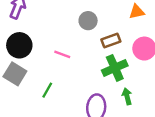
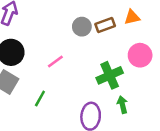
brown rectangle: (111, 41) -> (105, 25), moved
pink line: (62, 54) -> (55, 61), turned -56

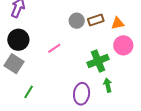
orange triangle: (132, 17) -> (118, 23), moved
green line: (40, 99) -> (29, 92), moved

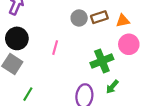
pink line: (54, 48) -> (55, 48), turned -40
green arrow: (108, 85) -> (112, 87), turned -128

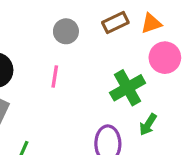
gray circle: (79, 18) -> (66, 31), moved

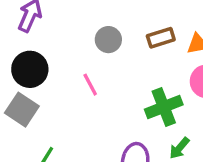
pink line: (55, 76) -> (90, 85), turned -45

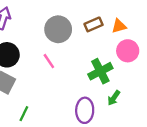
gray circle: (108, 40) -> (58, 29), size x1.5

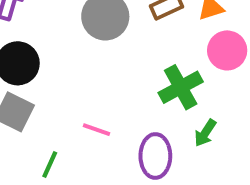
pink line: (49, 61) -> (97, 130), moved, turned -35

